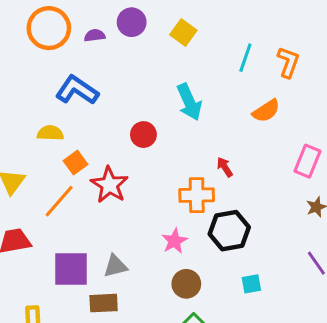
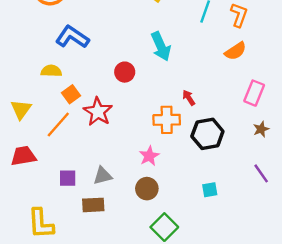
orange semicircle: (266, 111) -> (235, 51), moved
black hexagon: (229, 231) -> (207, 134), moved
purple square: (71, 269) -> (68, 178), size x0.6
brown circle: (186, 284) -> (147, 189), moved

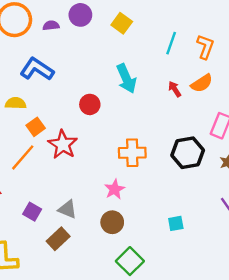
red arrow: (189, 98) -> (175, 89), moved
black hexagon: (207, 134) -> (188, 153), moved
gray triangle: (103, 176) -> (67, 209), turned 36
purple square: (68, 178) -> (32, 212), turned 30
brown rectangle: (93, 205) -> (58, 239), turned -40

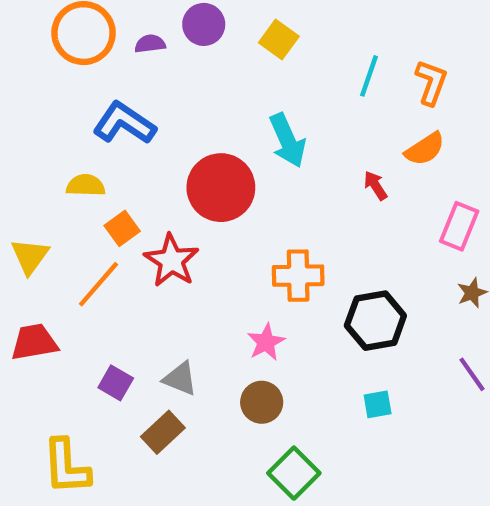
red arrow: (175, 89) -> (375, 185), moved
red circle: (90, 104) -> (221, 188), size x1.8
black hexagon: (188, 153) -> (375, 321), moved

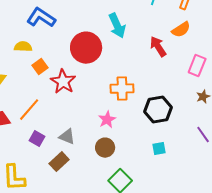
red arrow: (375, 185) -> (158, 47), size x1.5
orange line: (99, 284) -> (29, 110), moved

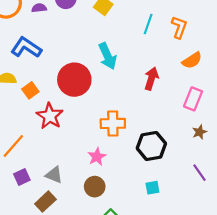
orange semicircle: (181, 30) -> (192, 60), moved
red arrow: (158, 47) -> (151, 79), turned 50
orange square: (40, 67) -> (30, 90), moved
purple square: (37, 139) -> (22, 177), turned 35

